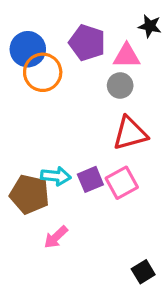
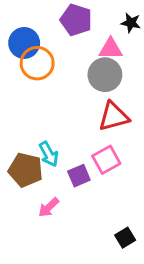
purple pentagon: (87, 43) -> (76, 20), moved
gray circle: (120, 85) -> (105, 75), size x1.5
cyan arrow: (56, 176) -> (49, 154), turned 55
purple square: (90, 179) -> (79, 176), moved

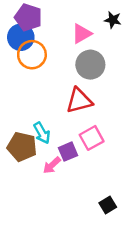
purple pentagon: (76, 20) -> (28, 17), moved
pink triangle: (111, 49) -> (82, 34), moved, turned -30
red triangle: (114, 117) -> (79, 101), moved
pink arrow: (49, 207) -> (52, 165), moved

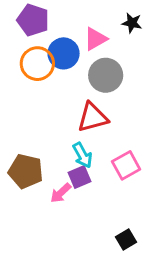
blue circle: (21, 37) -> (64, 53), moved
cyan arrow: (42, 133) -> (82, 155), moved
pink square: (92, 138) -> (126, 165), moved

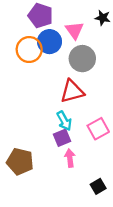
purple pentagon: (33, 20) -> (40, 16), moved
pink triangle: (95, 39) -> (74, 30), turned -36
brown pentagon: (26, 171) -> (20, 161), moved
pink arrow: (61, 193) -> (70, 158), moved, turned 126

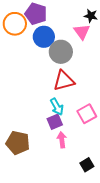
pink triangle: (74, 30) -> (82, 32), moved
orange circle: (29, 50) -> (15, 24), moved
gray circle: (82, 59) -> (61, 52), moved

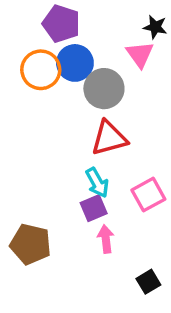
orange circle: (15, 24) -> (41, 70), moved

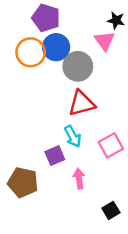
purple square: (94, 208) -> (55, 156), moved

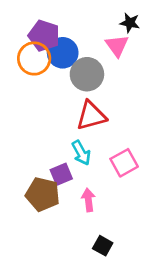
purple pentagon: (46, 18) -> (44, 36), moved
brown pentagon: (23, 182) -> (43, 194), moved
black square: (111, 210) -> (103, 246), moved, turned -30

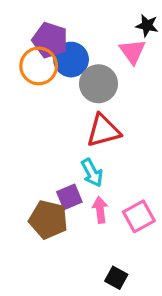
pink square: (124, 163) -> (139, 216), moved
pink arrow: (88, 200) -> (100, 210), moved

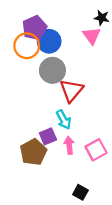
purple pentagon: (50, 40) -> (35, 28), turned 30
gray circle: (98, 84) -> (52, 70), moved
red triangle: (103, 131) -> (71, 90), turned -35
brown pentagon: (48, 220) -> (33, 152), turned 30

